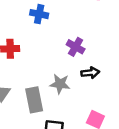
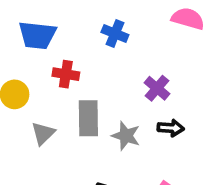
gray rectangle: (34, 100) -> (88, 118), moved

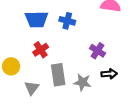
blue trapezoid: (37, 35) -> (36, 19), moved
red cross: (66, 74) -> (41, 50), turned -35

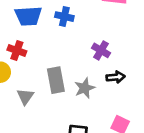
red cross: (41, 50) -> (17, 51), moved, turned -35
gray star: (82, 82) -> (85, 88), turned -30

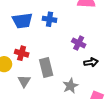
red cross: (17, 51) -> (22, 53), moved
gray star: (85, 88) -> (70, 86), moved

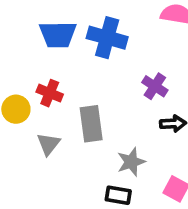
blue cross: (50, 19) -> (107, 38), size x1.5

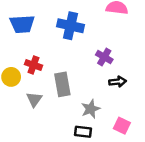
blue trapezoid: (58, 34) -> (22, 24), moved

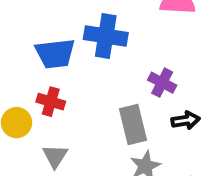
blue trapezoid: (22, 24) -> (55, 54), moved
gray rectangle: (62, 84) -> (133, 124), moved

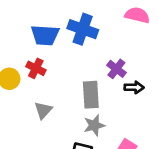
black arrow: (186, 120) -> (134, 87), moved
gray triangle: (55, 156) -> (43, 110), moved

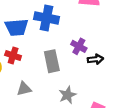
gray rectangle: (91, 95) -> (52, 61), moved
gray triangle: (43, 110) -> (24, 89), turned 42

